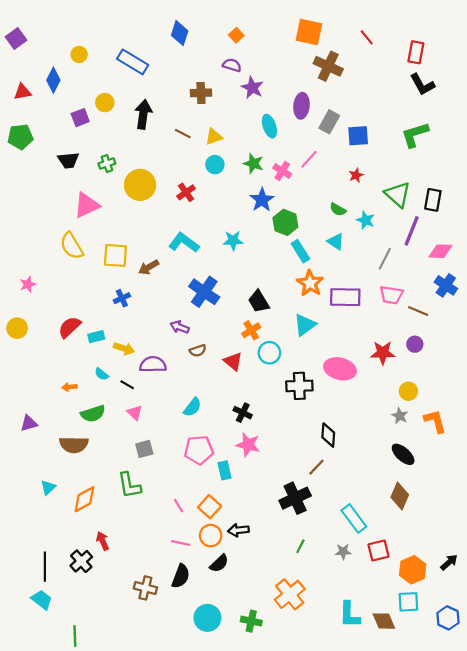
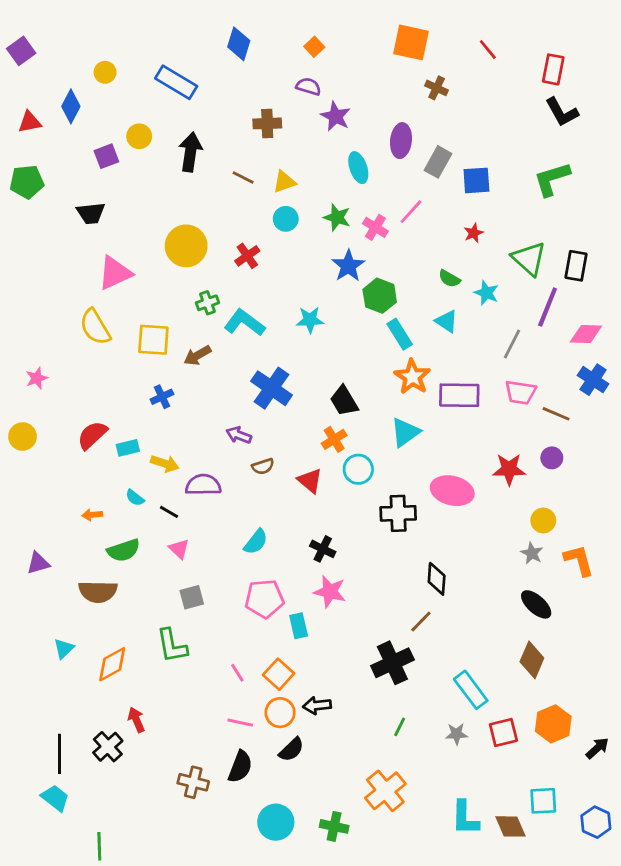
brown cross: (328, 66) -> (437, 88), size x0.6
green cross: (107, 164) -> (207, 303), moved
orange hexagon: (413, 570) -> (553, 724), moved

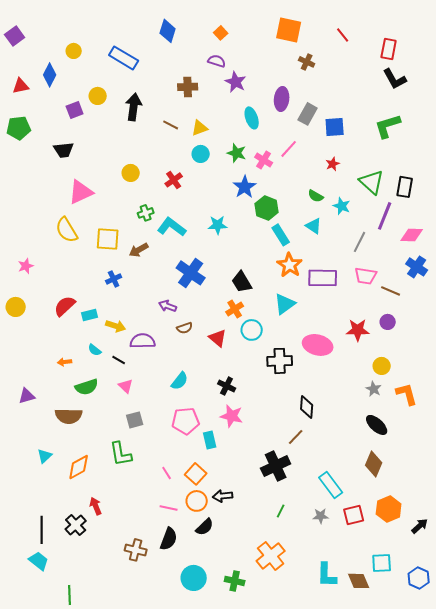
yellow circle: (186, 246) -> (131, 173), size x0.6

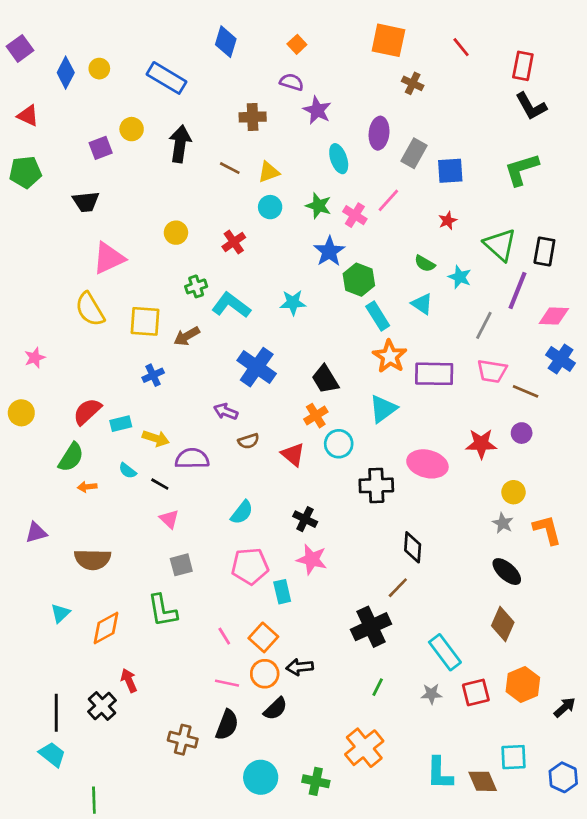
blue diamond: (50, 75) -> (66, 73), moved
red triangle: (21, 86) -> (28, 116), turned 36
green semicircle: (87, 387) -> (71, 457), moved, turned -40

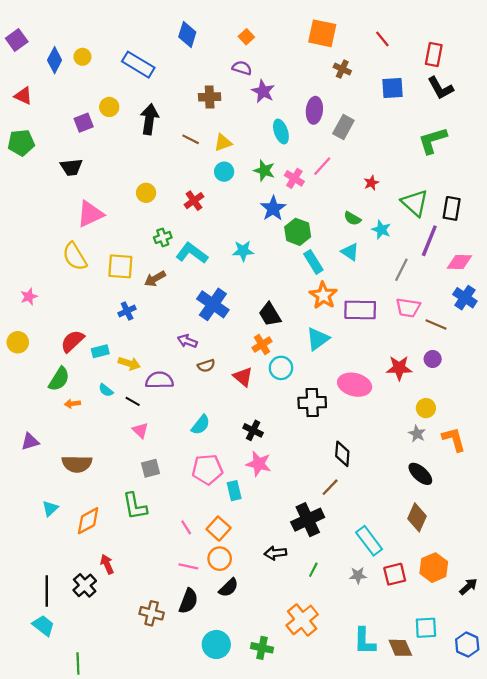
blue square: (450, 171) -> (392, 88), moved
black arrow: (300, 667) -> (275, 553), moved

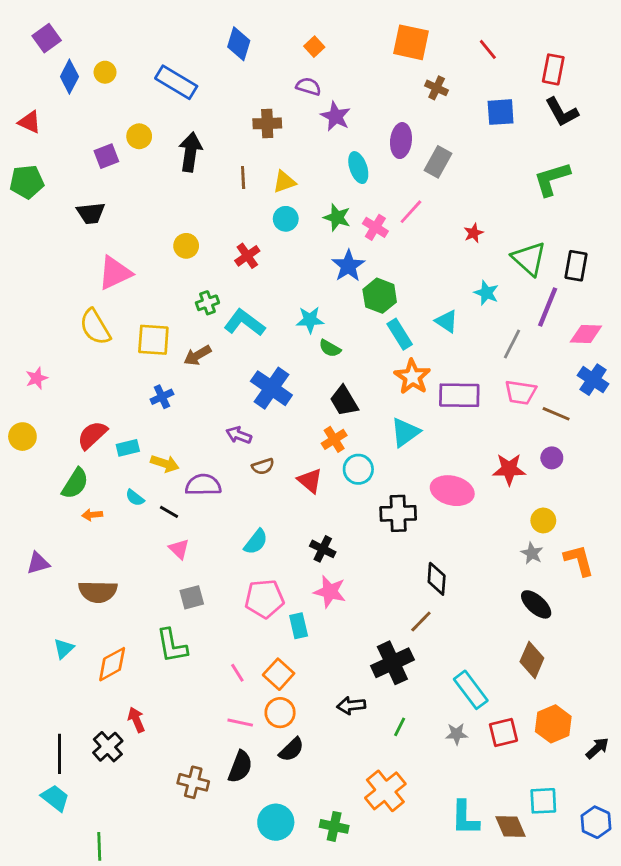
purple square: (17, 40) -> (47, 38), moved
brown line: (191, 139) -> (243, 178), turned 60
green semicircle: (352, 218) -> (330, 348), moved

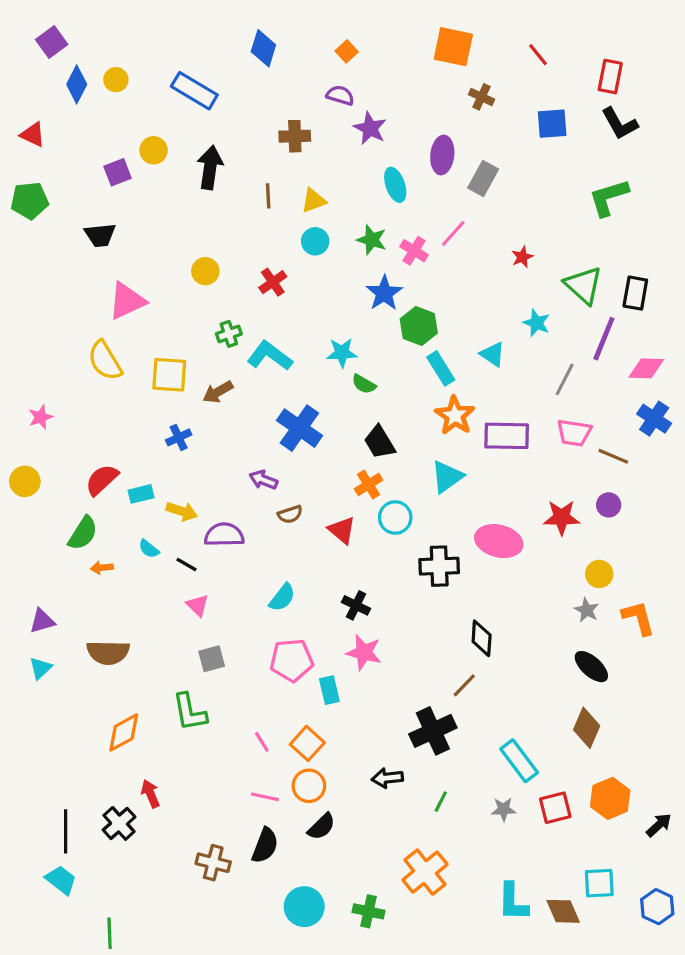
cyan triangle: (64, 649) -> (41, 668), moved

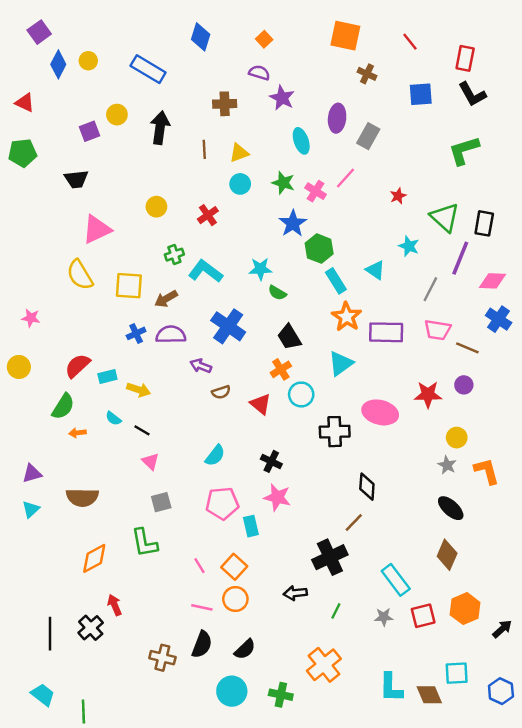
pink star: (41, 417) -> (31, 318), turned 30
purple semicircle: (224, 535) -> (171, 335), moved
black semicircle: (321, 827) -> (245, 649), moved
cyan trapezoid: (61, 880) -> (43, 695), moved

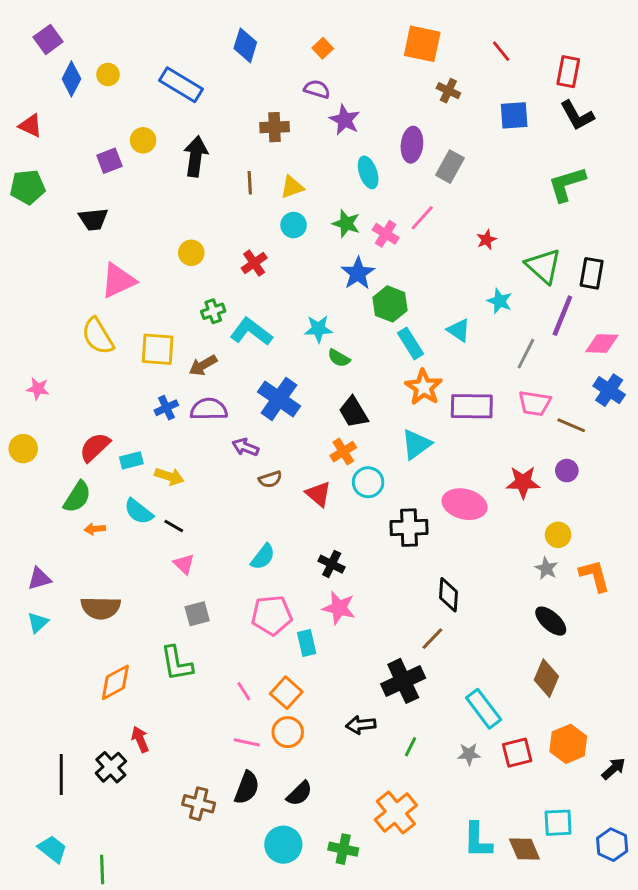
cyan semicircle: (113, 418) -> (139, 511), size x1.5

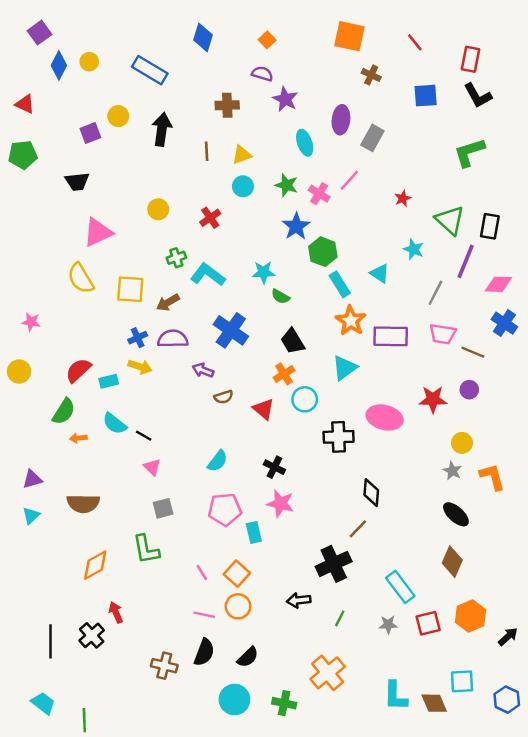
yellow arrow: (169, 476) -> (140, 367), moved

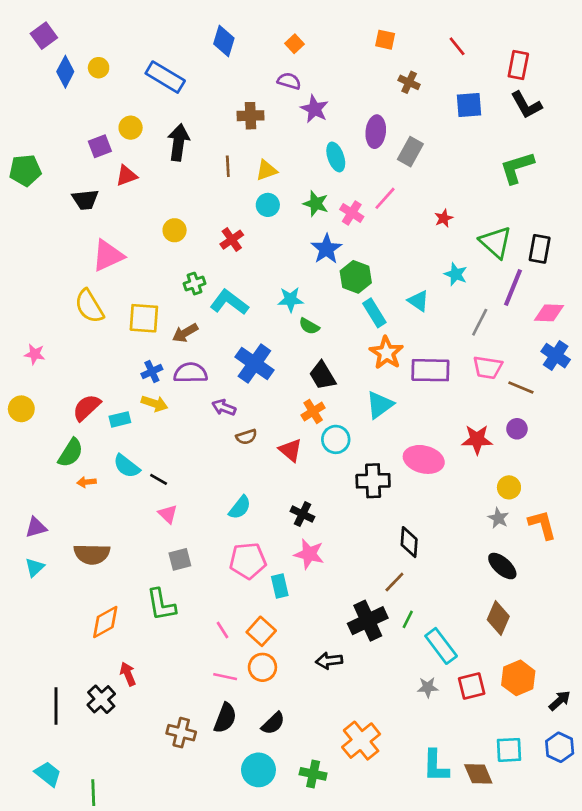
orange square: (349, 36) -> (385, 40), size x0.6
red triangle: (25, 104) -> (127, 176), moved, turned -45
green line: (340, 618) -> (408, 619), moved
blue hexagon: (507, 700) -> (560, 747), moved

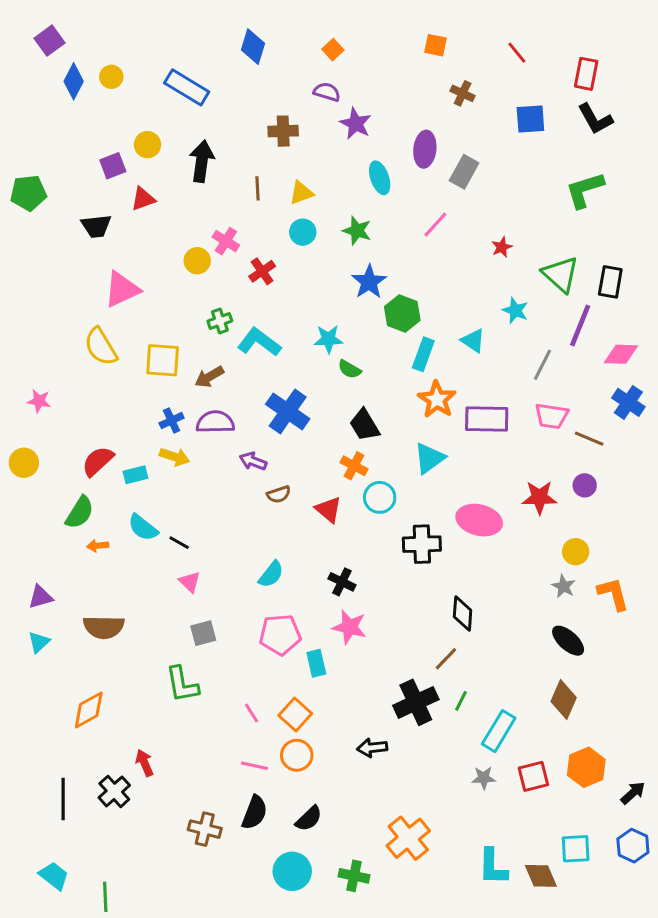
pink cross: (352, 213) -> (226, 241), moved
cyan rectangle: (374, 313) -> (423, 354), turned 52
orange cross: (313, 411) -> (354, 466), turned -30
orange diamond: (105, 622) -> (89, 710), moved
cyan rectangle: (441, 646) -> (499, 731), turned 68

